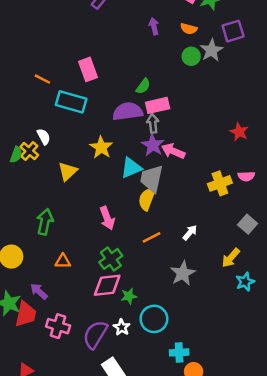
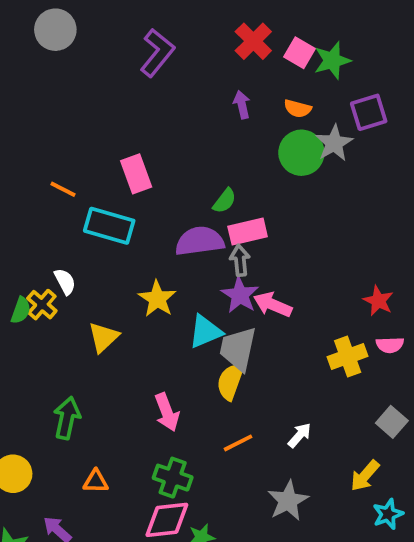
green circle: (191, 56) -> (301, 153), size x1.5
red star: (239, 132) -> (378, 301), moved
green cross: (111, 259) -> (173, 478), turned -35

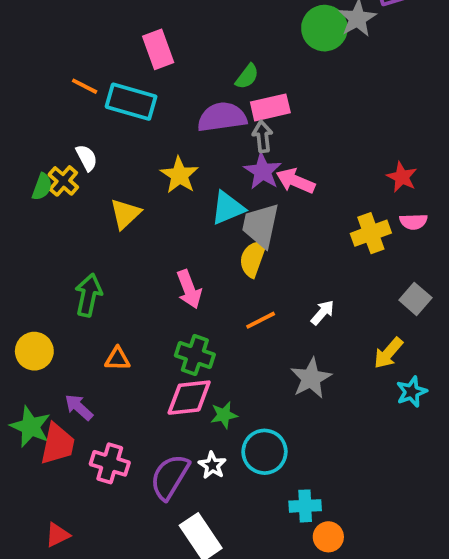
orange line: (63, 189) -> (85, 86), moved

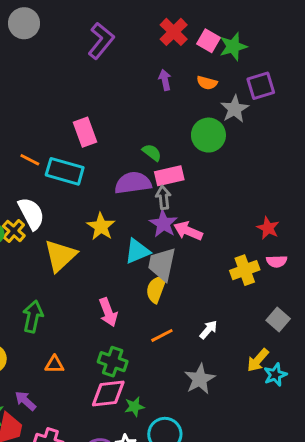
green circle: (324, 28) -> (208, 135), moved
green semicircle: (247, 76) -> (152, 152), turned -90
white semicircle: (87, 158) -> (31, 213), size x1.6
yellow triangle: (125, 214) -> (60, 256), size x1.4
cyan star: (412, 392) -> (275, 375), moved

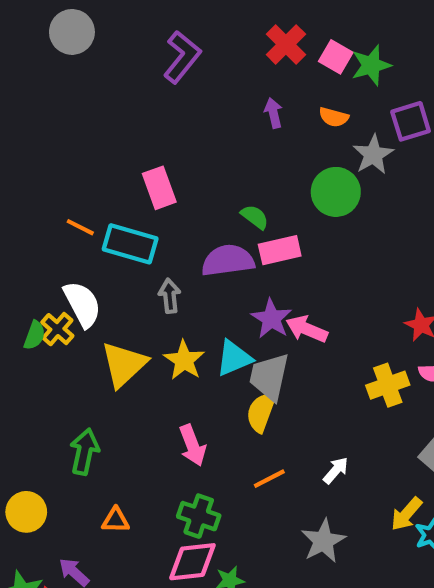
gray arrow: (163, 198) -> (170, 296), moved
yellow star: (101, 227) -> (184, 360), moved

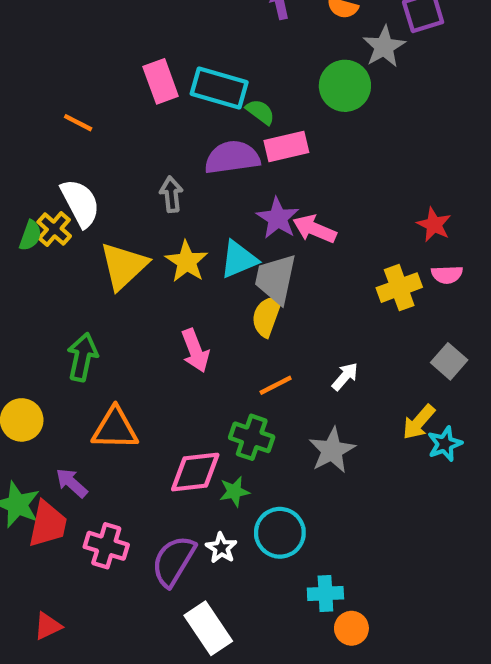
cyan rectangle: (130, 244) -> (219, 88), moved
green cross: (199, 516) -> (252, 437), moved
orange triangle: (116, 520) -> (115, 429), size x1.6

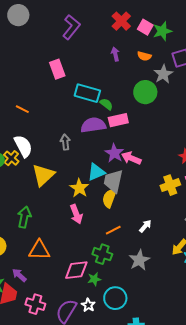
pink rectangle: (161, 81) -> (57, 69), moved
yellow star: (187, 262) -> (79, 188), moved

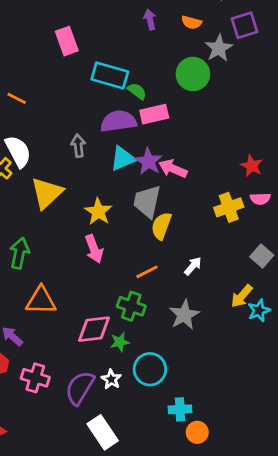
cyan triangle: (96, 172) -> (123, 159), moved
yellow semicircle: (109, 198) -> (161, 226), moved

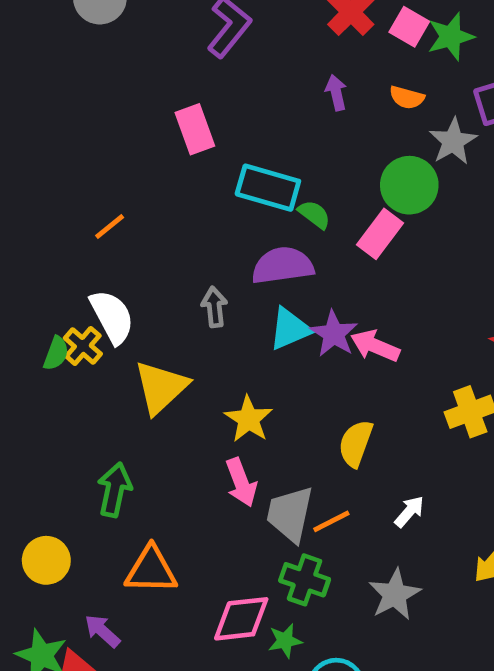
orange line: (17, 98) -> (110, 227), turned -66
pink rectangle: (154, 114) -> (380, 234), moved, turned -40
gray trapezoid: (147, 202) -> (290, 514), moved

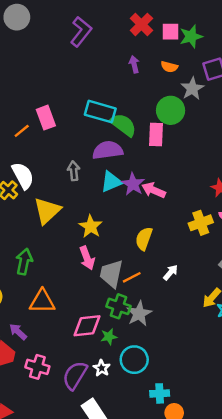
pink square: (409, 27) -> (171, 32), turned -30
pink rectangle: (195, 129) -> (46, 118), moved
green semicircle: (314, 214) -> (123, 125), size x1.6
pink rectangle: (380, 234) -> (156, 135), turned -35
gray star: (395, 594) -> (139, 314), moved

